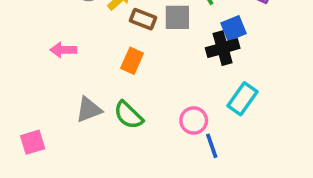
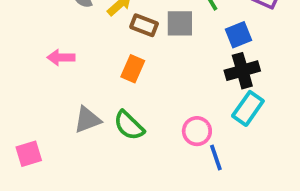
black cross: (223, 48) -> (242, 71), moved

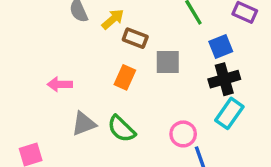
gray square: (180, 23) -> (168, 62), moved
pink arrow: (61, 57) -> (60, 84), moved

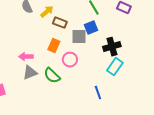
blue square: (221, 47) -> (91, 28), moved
pink arrow: (60, 84) -> (26, 57), moved
pink circle: (183, 134) -> (70, 60), moved

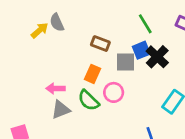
yellow arrow: (47, 12) -> (40, 30), moved
black cross: (112, 47) -> (157, 57), moved, turned -30
green semicircle: (52, 76) -> (88, 100), moved

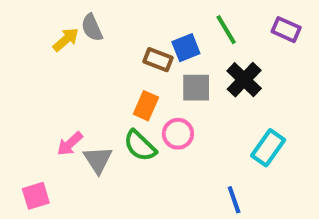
blue square: (141, 50) -> (186, 48), moved
pink arrow: (55, 88) -> (70, 144), moved, turned -42
gray triangle: (61, 110) -> (98, 160), turned -42

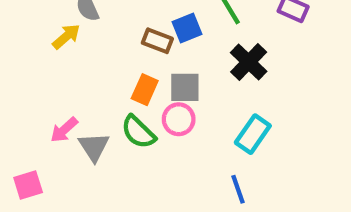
yellow arrow: (66, 40) -> (66, 37), moved
gray square: (196, 88) -> (185, 87), moved
cyan rectangle: (268, 148) -> (253, 134), moved

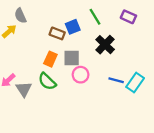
pink circle: (179, 119) -> (81, 75), moved
cyan rectangle: (253, 134) -> (135, 82), moved
blue line: (238, 189) -> (116, 80), moved, turned -56

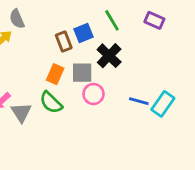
brown rectangle: (57, 33) -> (64, 42), turned 48
black cross: (105, 45) -> (109, 56), moved

